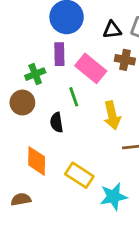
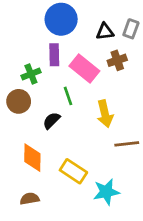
brown cross: (125, 60) -> (117, 60), turned -30
black semicircle: (57, 122) -> (52, 121), turned 54
brown semicircle: (21, 199) -> (30, 199), moved

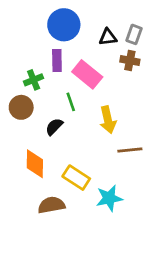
brown cross: (117, 60) -> (130, 61), moved, turned 30
brown semicircle: (30, 199) -> (51, 205), moved, size x1.4

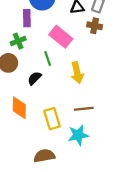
purple rectangle: (57, 61) -> (27, 18), moved
brown line: (130, 150) -> (84, 109), moved
yellow rectangle: (76, 178) -> (52, 119), turned 40
brown semicircle: (51, 205) -> (44, 156), moved

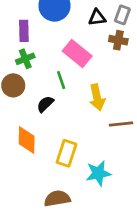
purple rectangle: (27, 18) -> (24, 31), moved
brown line: (84, 109) -> (121, 124), moved
yellow rectangle: (52, 119) -> (66, 153), turned 35

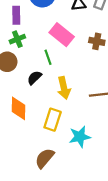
brown cross: (118, 40) -> (97, 41), moved
yellow arrow: (97, 97) -> (64, 88), moved
brown semicircle: (57, 199) -> (45, 158), turned -40

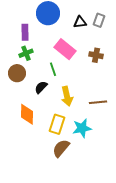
cyan star: (80, 137) -> (82, 128), moved
brown semicircle: (45, 158) -> (61, 148), moved

